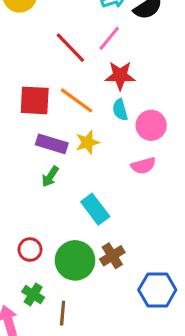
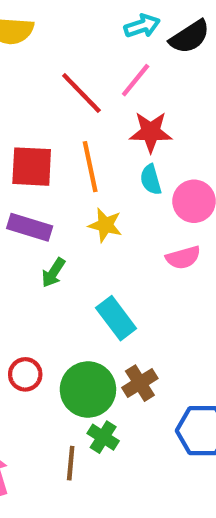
orange line: (77, 100) -> (90, 167), turned 42
yellow star: (87, 142) -> (105, 225), turned 30
purple rectangle: (52, 144) -> (30, 227), moved
green cross: (33, 295) -> (103, 437), moved

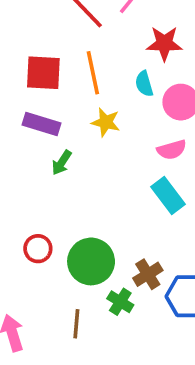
red star: (151, 132) -> (164, 43), moved
cyan rectangle: (116, 318) -> (168, 196), moved
brown cross: (140, 383) -> (148, 274), moved
green cross: (103, 437) -> (120, 302), moved

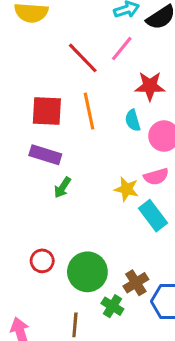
yellow star: (106, 122) -> (126, 189), moved

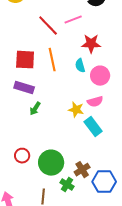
pink line: (122, 49) -> (73, 20), turned 30

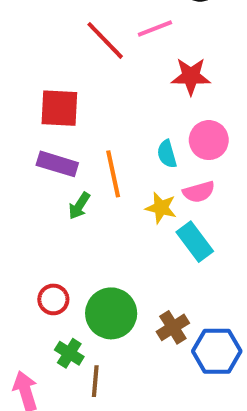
orange line: (52, 60) -> (113, 174), moved
cyan semicircle: (80, 66) -> (167, 154), moved
green cross: (67, 185) -> (69, 353), moved

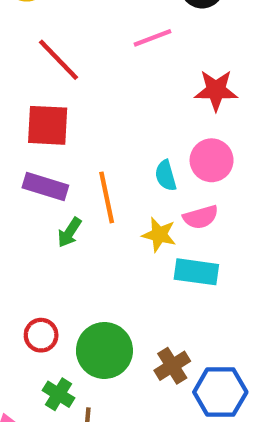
red line: (105, 40) -> (59, 60), moved
red star: (191, 76) -> (216, 90), moved
cyan rectangle: (195, 242) -> (196, 272), turned -45

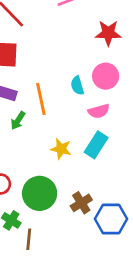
yellow star: (159, 235) -> (61, 149), moved
cyan rectangle: (196, 272) -> (96, 145), turned -65

